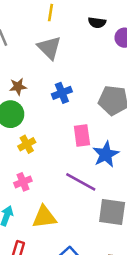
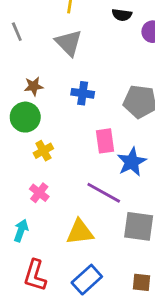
blue cross: (62, 93) -> (83, 93), turned 30
pink cross: (23, 182) -> (39, 193), turned -30
yellow triangle: (44, 217) -> (80, 232), moved

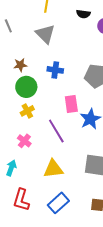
green circle: (25, 117) -> (26, 87), moved
purple line: (104, 193) -> (56, 131), moved, turned 30

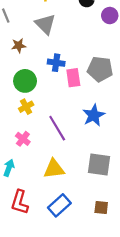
brown star: (20, 65) -> (19, 46), moved
pink rectangle: (71, 104) -> (73, 78), moved

